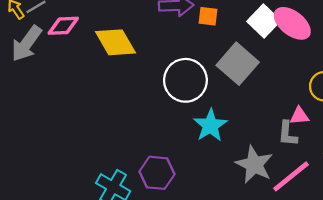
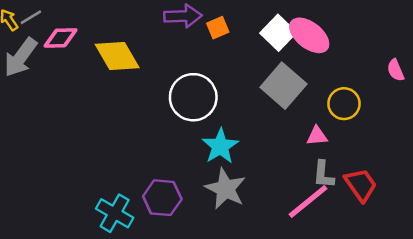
orange square: (208, 16) -> (218, 28), turned -30
gray square: (238, 64) -> (283, 86), moved
gray L-shape: (287, 134) -> (323, 175), moved
gray star: (254, 165) -> (225, 189), moved

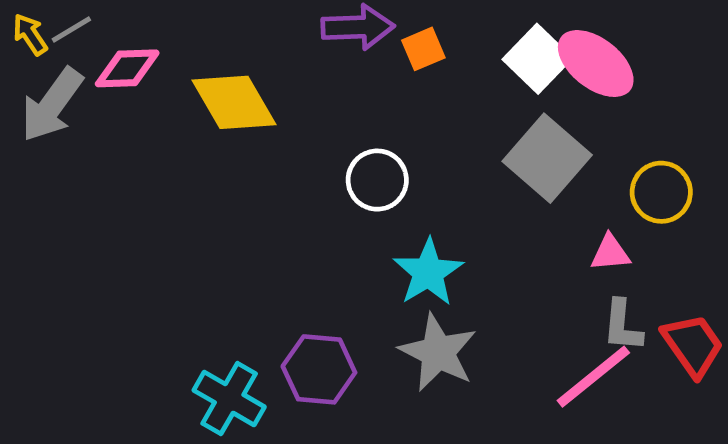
white circle: (193, 97) -> (377, 180), size x0.7

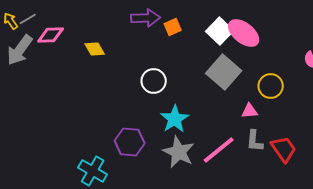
yellow diamond: (234, 102) -> (95, 49), size x0.6
purple hexagon: (319, 369) -> (130, 142), moved
pink line: (593, 377) -> (219, 150), moved

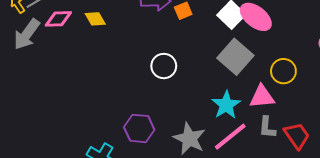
yellow diamond: (95, 49) -> (95, 19), moved
pink triangle: (250, 111) -> (262, 97), size x1.5
cyan star: (175, 119) -> (226, 105), moved

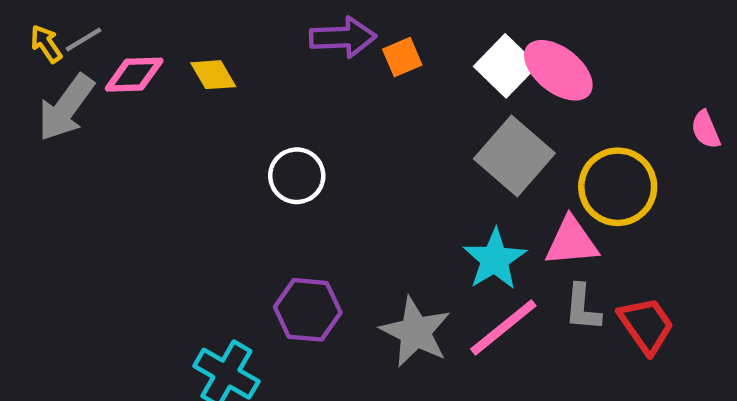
white circle: (164, 66) -> (297, 176), moved
yellow circle: (283, 71) -> (618, 187), size x1.4

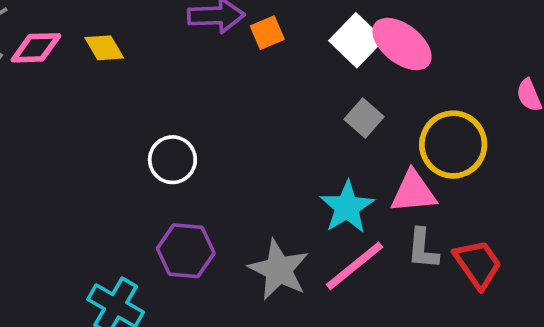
gray square: (514, 156) -> (364, 118), size x0.6
white circle: (297, 176) -> (172, 160), moved

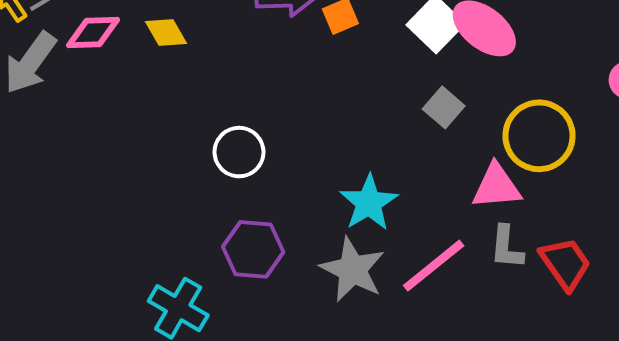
cyan star: (347, 207) -> (369, 203), moved

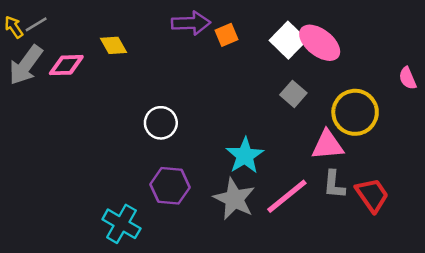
pink diamond: (93, 32) -> (66, 65), moved

